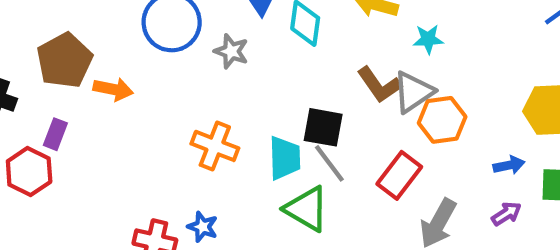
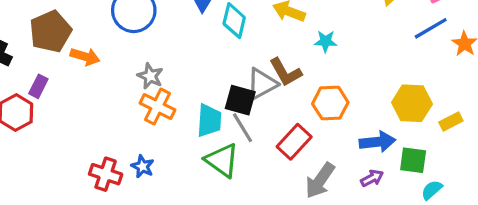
gray star: (231, 51) -> (150, 76), moved
gray triangle: (413, 92) -> (262, 84), moved
blue arrow: (509, 165) -> (377, 142), size x1.5

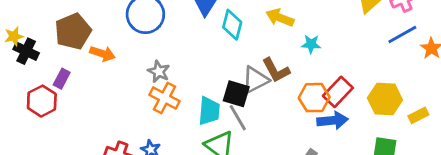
red rectangle: (294, 142) -> (338, 92), moved
blue arrow: (377, 142) -> (333, 120), moved

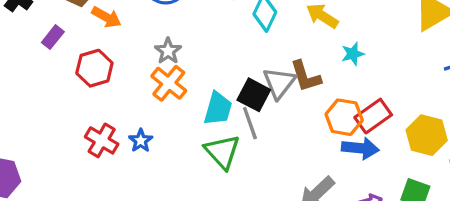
cyan star: (311, 44) -> (353, 54), turned -30
gray triangle: (255, 80) -> (279, 83), turned -36
red hexagon: (42, 101) -> (94, 68), moved

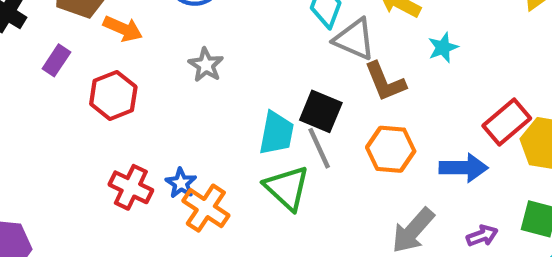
orange cross: (169, 83) -> (206, 208), moved
gray triangle: (279, 83) -> (354, 39), moved, turned -39
red rectangle: (373, 116) -> (507, 122), moved
orange hexagon: (344, 117) -> (391, 149), moved

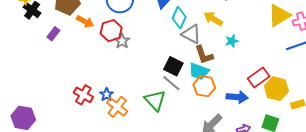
red hexagon: (113, 95) -> (111, 31), moved
cyan trapezoid: (276, 133) -> (199, 71), moved, turned 95
gray line: (319, 148) -> (171, 83), turned -30

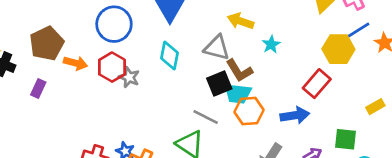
cyan diamond: (179, 18) -> (169, 56), moved
black square: (173, 66) -> (219, 83), moved, turned -36
yellow hexagon: (276, 89) -> (338, 49), moved

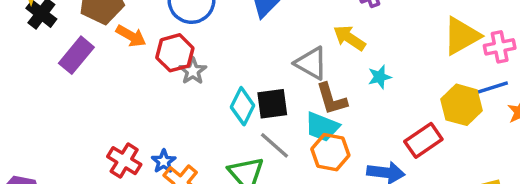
cyan diamond: (169, 56) -> (243, 106), moved
black square: (219, 83) -> (272, 104), moved
purple rectangle: (38, 88) -> (76, 55), size x1.5

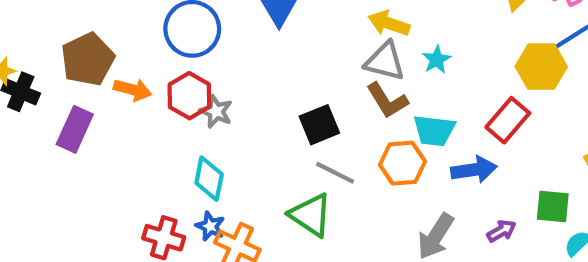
gray triangle: (311, 63) -> (385, 61), moved
cyan diamond: (243, 106) -> (209, 179), moved
cyan trapezoid: (322, 127) -> (434, 131), moved

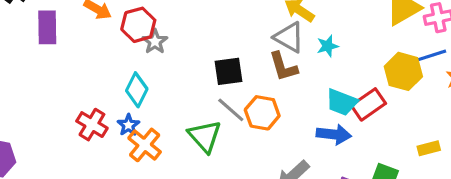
purple rectangle: (75, 129) -> (47, 27), turned -40
cyan trapezoid: (434, 131) -> (342, 102), moved
orange hexagon: (403, 163) -> (262, 113), moved

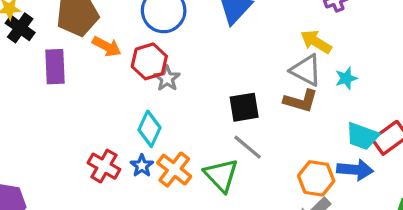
brown L-shape: (283, 67) -> (301, 101), turned -56
orange hexagon: (262, 113) -> (316, 178), moved
orange cross: (145, 145) -> (174, 170), moved

